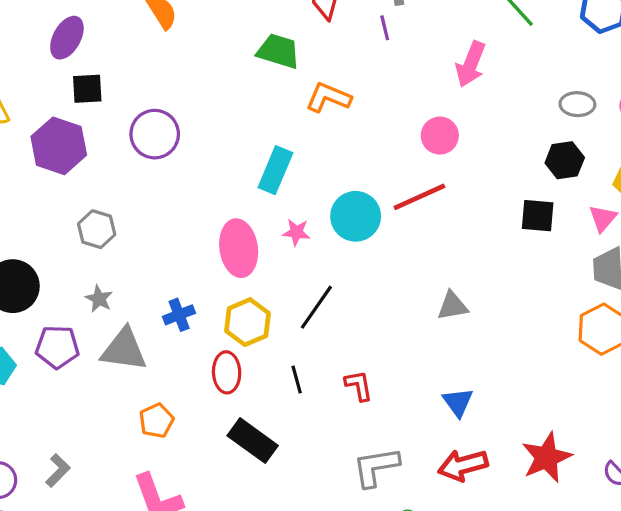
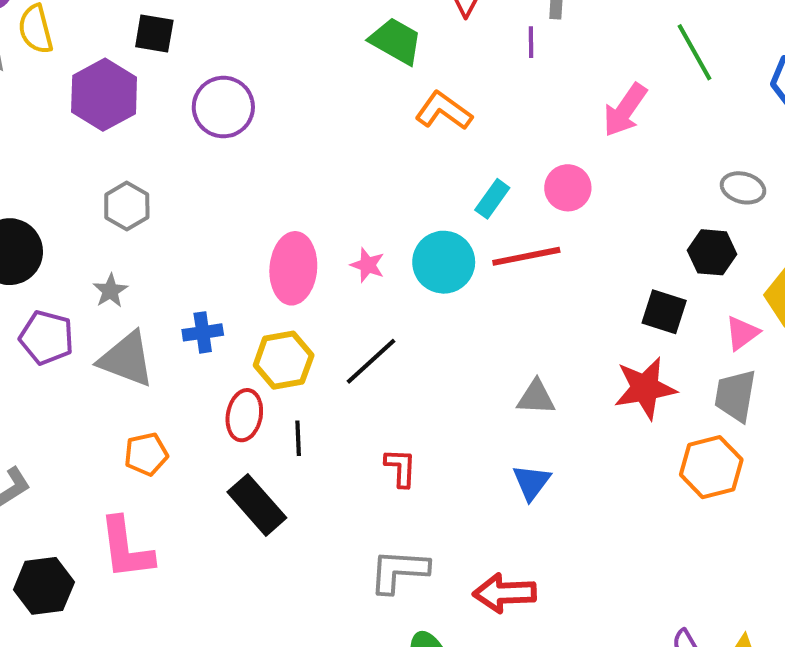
cyan rectangle: (275, 170) -> (492, 199), moved, size x0.7
black line: (297, 380) -> (298, 438), moved
blue triangle: (458, 402) -> (531, 482), moved
red star: (546, 457) -> (645, 388), moved

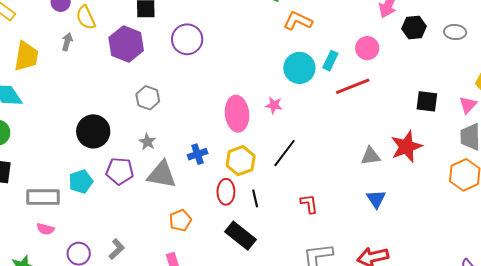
black hexagon: (712, 252) -> (414, 28), moved
cyan circle: (444, 262) -> (299, 68), moved
red star: (645, 388) -> (406, 147), moved

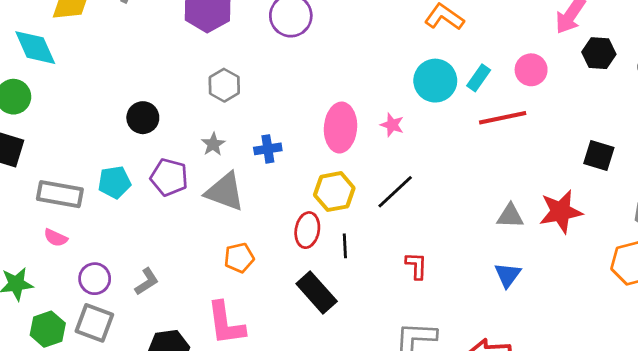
black circle: (93, 131) -> (143, 118), size x0.7
blue cross: (198, 154) -> (268, 149), moved

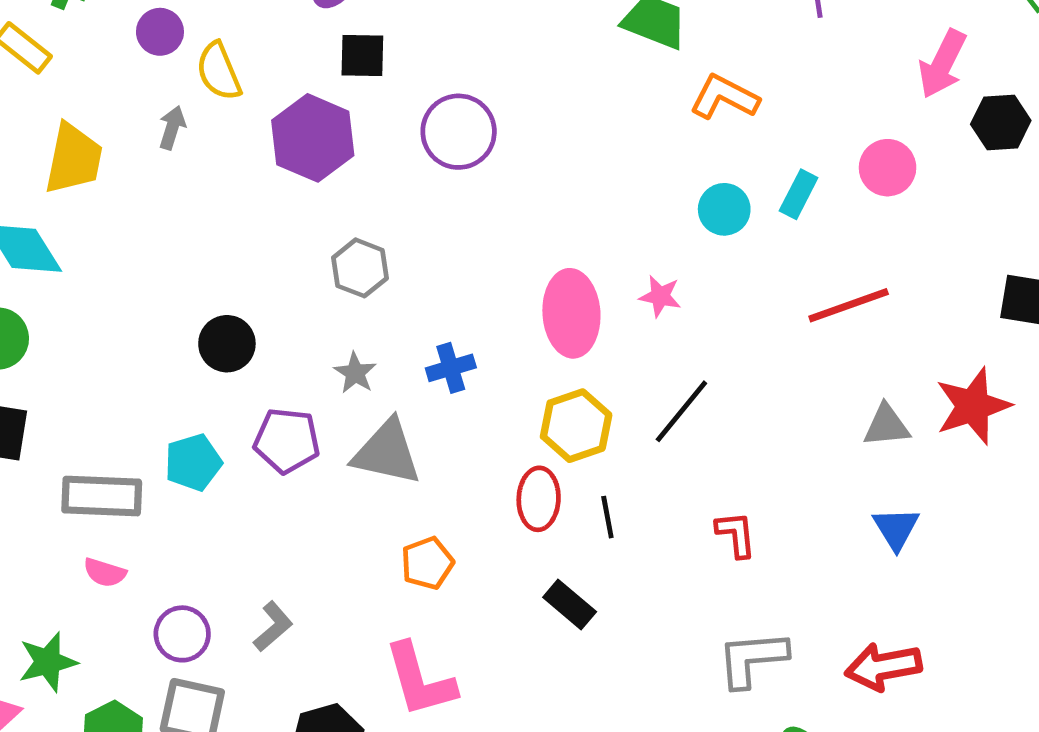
cyan circle: (435, 81) -> (724, 209), size x0.7
red line: (503, 118) -> (849, 305), moved
black rectangle: (317, 292) -> (570, 605), size x0.7

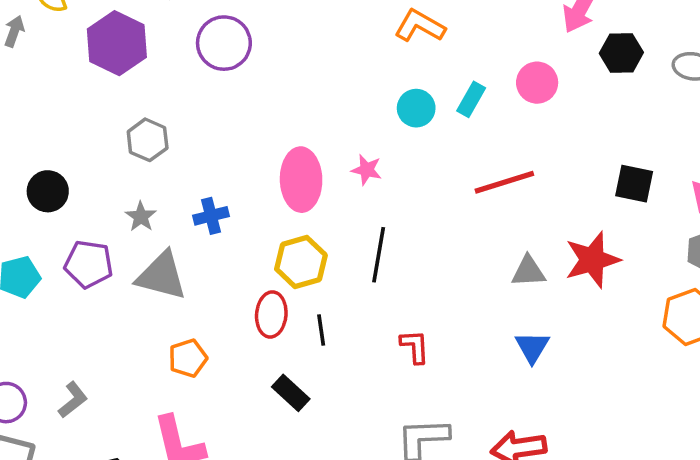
black line: (681, 411) -> (379, 255), turned -32

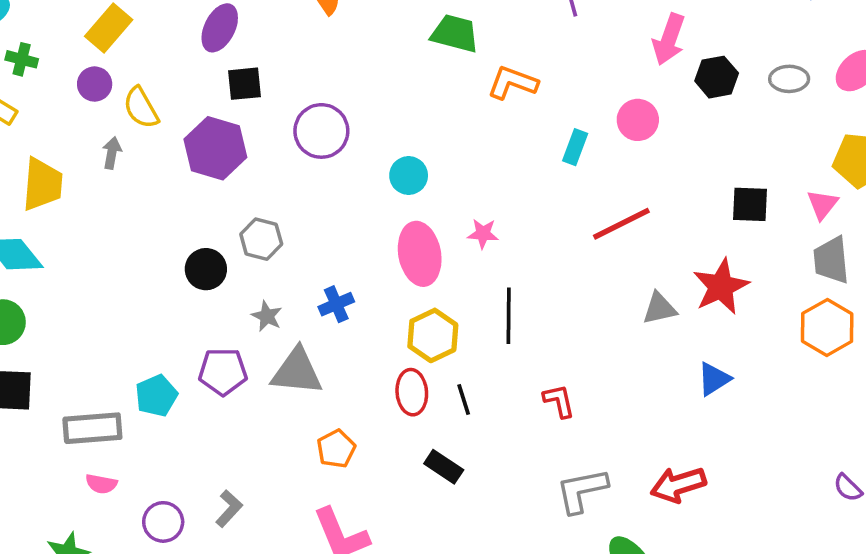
cyan circle: (416, 108) -> (409, 176), moved
black circle: (48, 191) -> (206, 269), moved
blue triangle: (532, 347) -> (714, 379), moved, turned 36

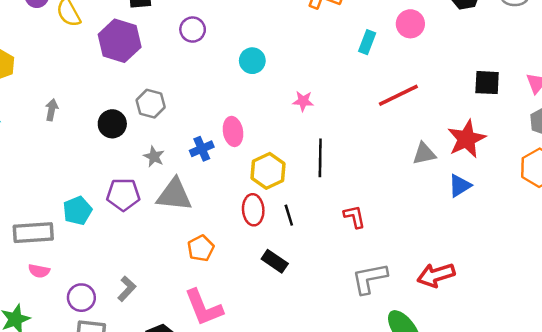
purple circle: (321, 131) -> (193, 30), size x0.7
gray arrow: (112, 153) -> (52, 110), moved
pink ellipse: (420, 254) -> (233, 131), moved, size x0.7
blue triangle: (714, 379) -> (460, 186), moved

